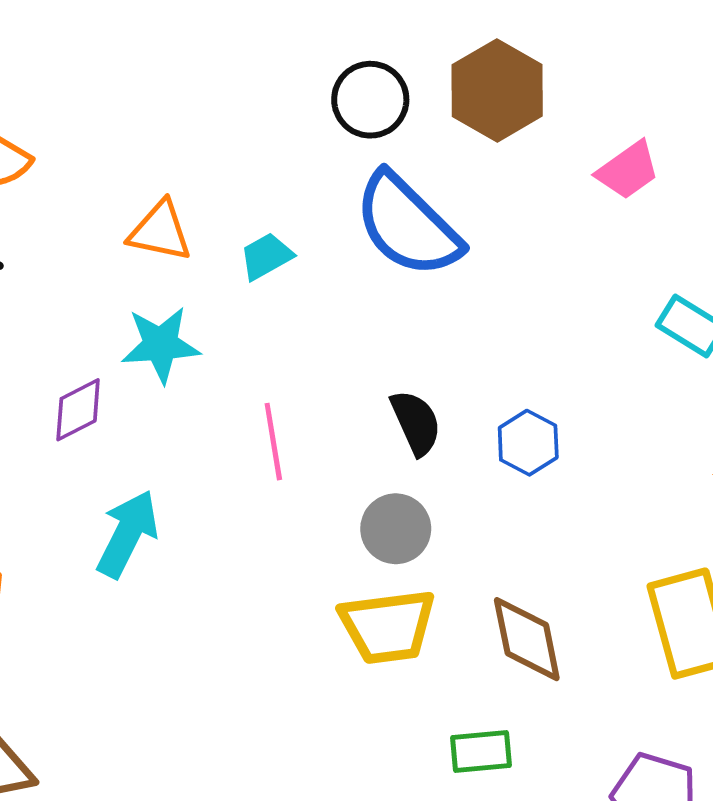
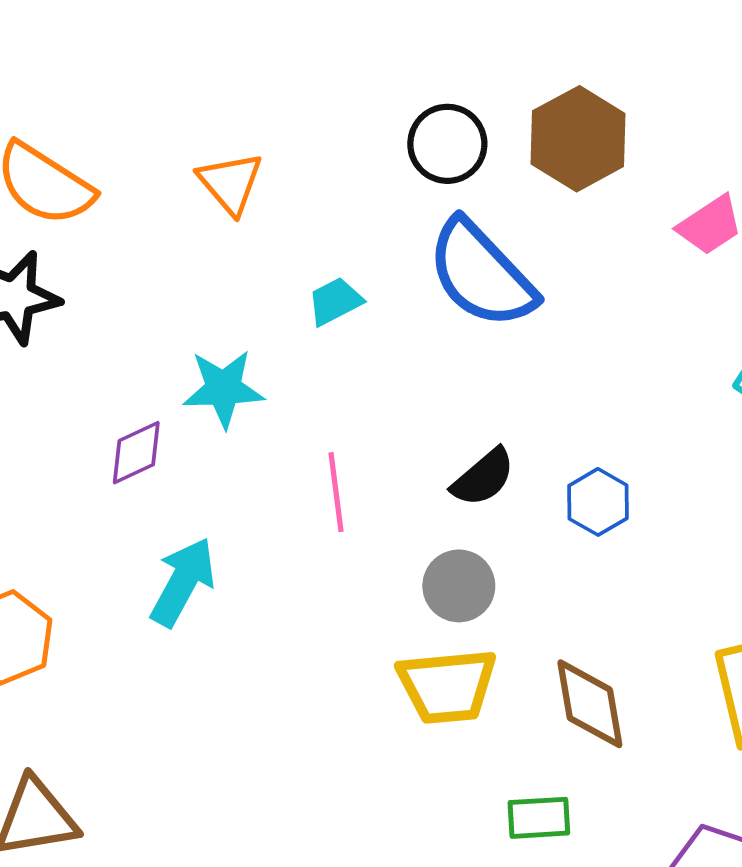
orange triangle: (160, 231) -> (230, 183), moved, turned 36
black semicircle: (416, 423) -> (483, 477), turned 72

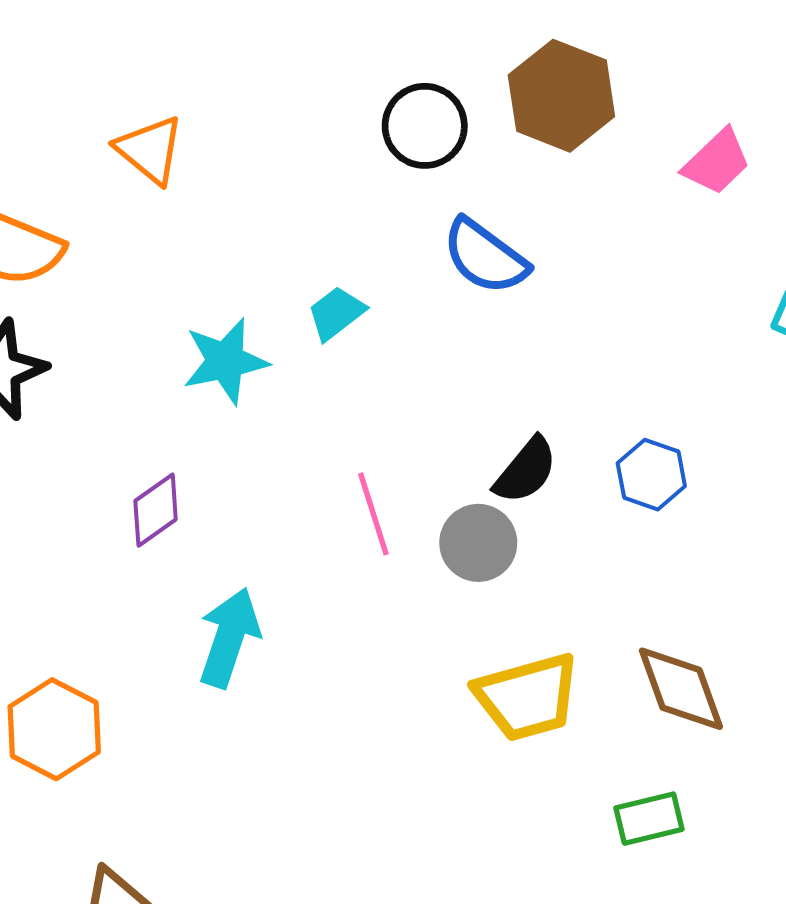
orange triangle: (230, 183) -> (150, 150), moved
blue semicircle: (481, 274) -> (485, 257), size x0.7
cyan star: (223, 389) -> (225, 361), moved
gray circle: (459, 586) -> (478, 543), moved

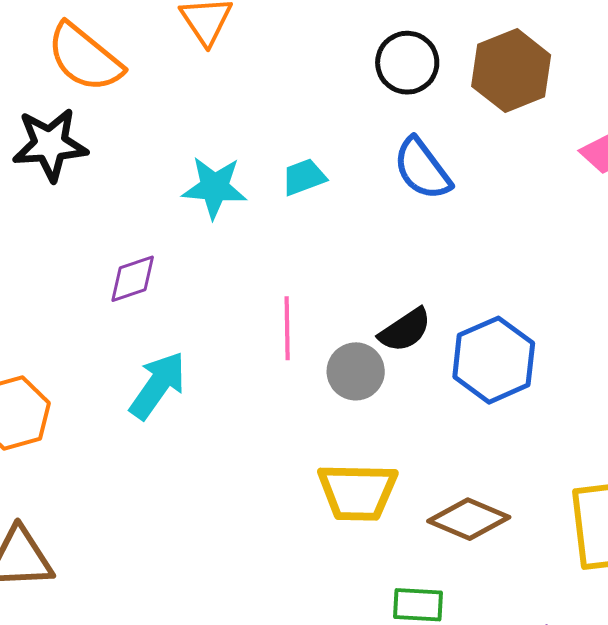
blue hexagon: (651, 475) -> (494, 360), size x1.6
brown diamond: (681, 689) -> (469, 519), turned -64

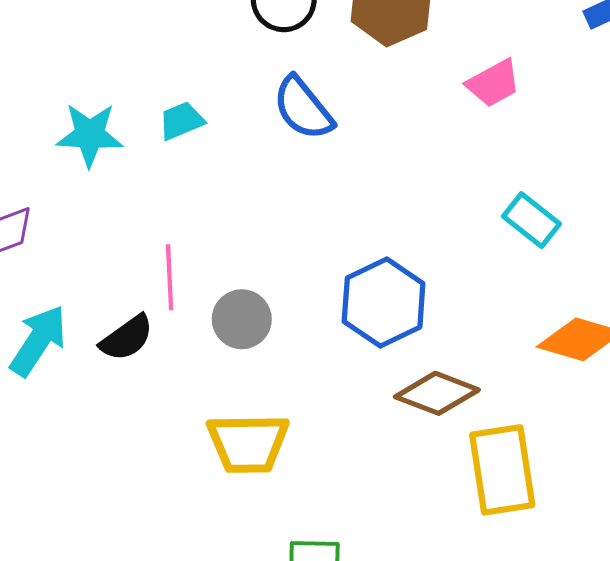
black semicircle: (405, 330) -> (127, 338), moved
brown diamond: (469, 519) -> (437, 393), moved

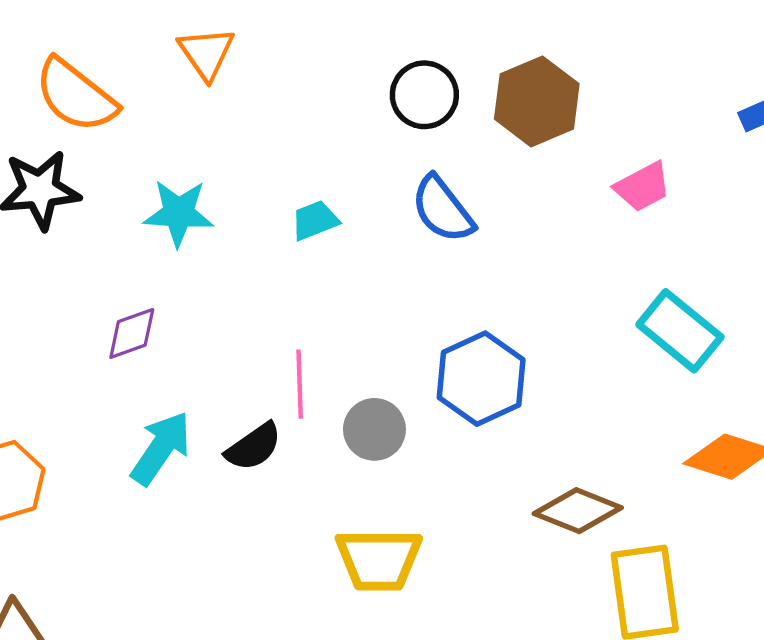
cyan star: (90, 135) -> (179, 213), moved
cyan rectangle: (531, 220) -> (680, 331), size x1.4
blue hexagon: (384, 303) -> (481, 379), moved

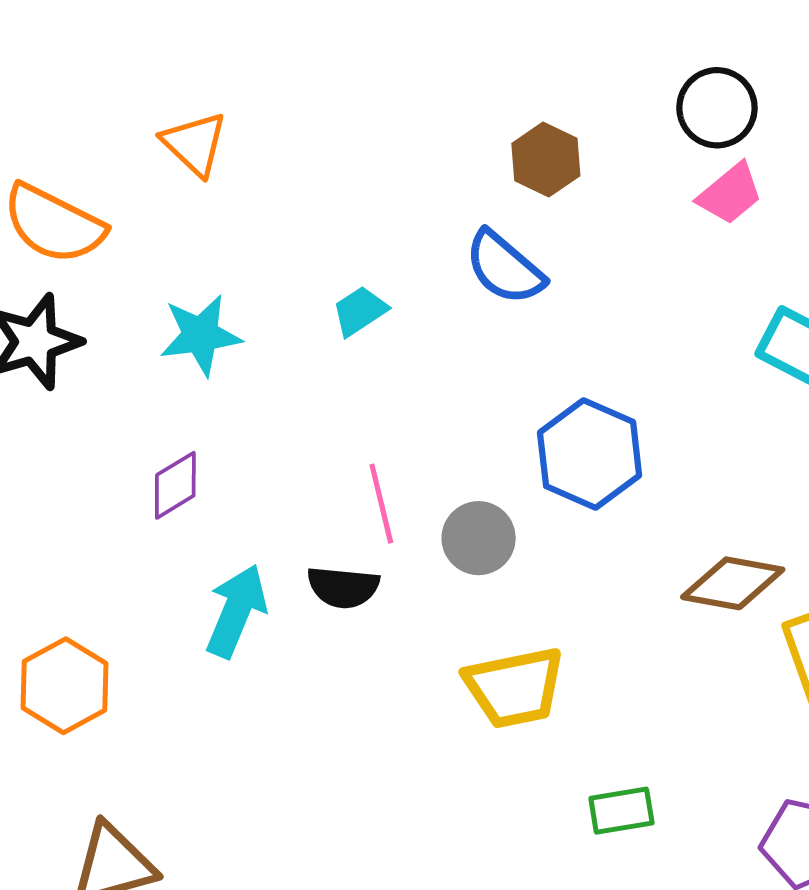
black circle: (424, 95) -> (717, 108), moved
brown hexagon: (537, 101) -> (546, 160), moved, size x0.7
black semicircle: (254, 447) -> (343, 587), turned 52

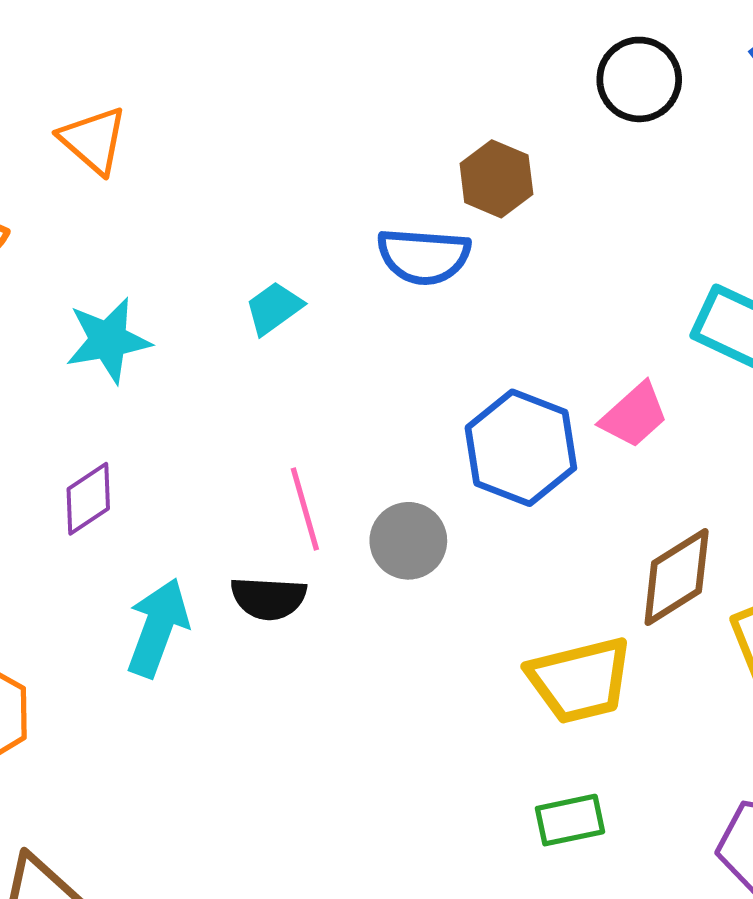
brown hexagon: (546, 160) -> (496, 179), moved
pink trapezoid: (730, 194) -> (634, 415), moved
blue semicircle: (505, 268) -> (424, 256), turned -34
brown diamond: (733, 583) -> (677, 577), turned -40
yellow trapezoid: (515, 687) -> (580, 680), moved

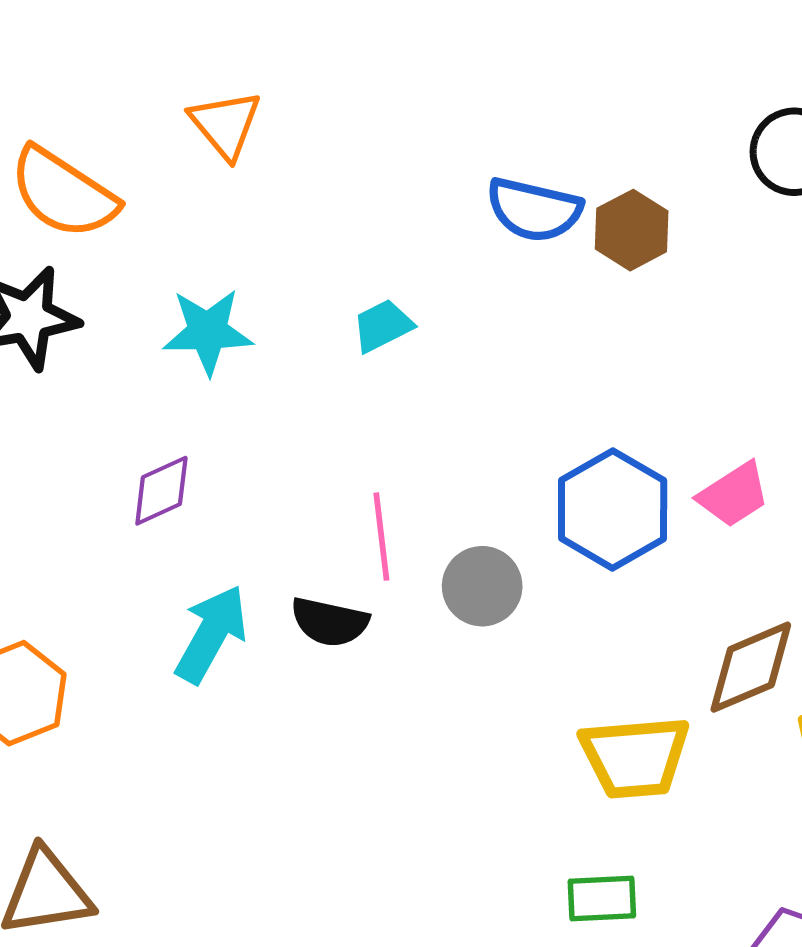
blue semicircle: (424, 256) -> (534, 210), moved

